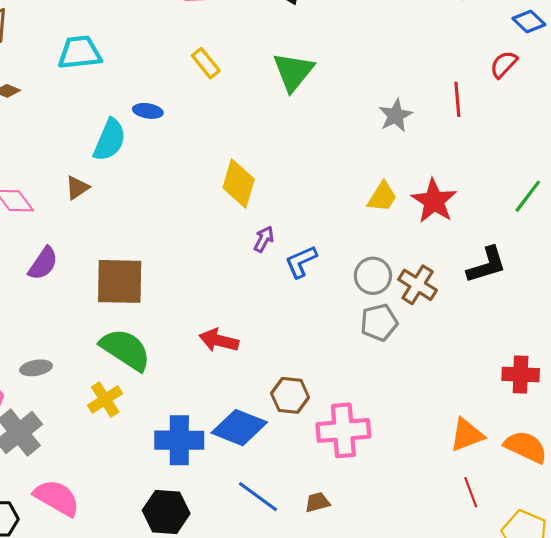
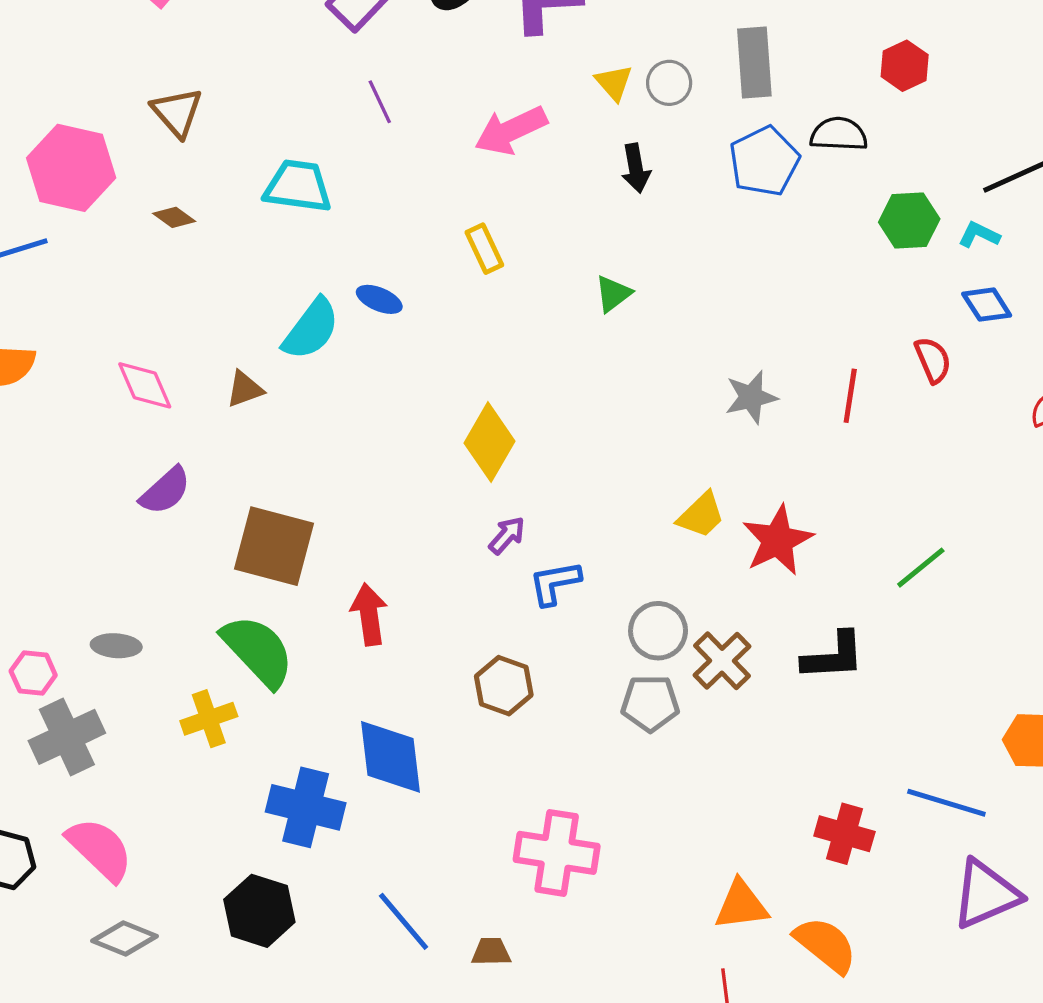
red semicircle: (504, 64) -> (933, 360), turned 100
green triangle: (293, 72) -> (613, 294), size x0.6
red arrow: (219, 340) -> (369, 614), moved, turned 54
brown hexagon: (290, 395) -> (504, 686), moved
blue diamond: (239, 428) -> (391, 757), moved, turned 48

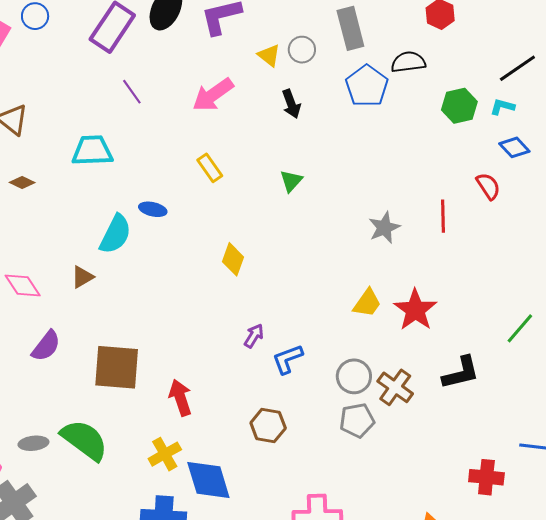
yellow diamond: (490, 442) -> (233, 259), moved, size x0.7
green line: (921, 568) -> (520, 328), moved
green semicircle: (258, 651) -> (84, 440), moved
yellow cross: (209, 719) -> (165, 454), moved

